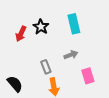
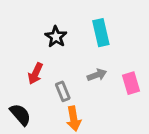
red arrow: (21, 34) -> (35, 74), moved
pink rectangle: (88, 76) -> (131, 83), moved

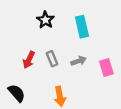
black star: (56, 37) -> (45, 20), moved
gray rectangle: (63, 91) -> (52, 59), moved

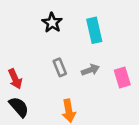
red arrow: (29, 60) -> (15, 79), moved, turned -49

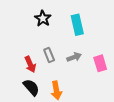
red arrow: (15, 79) -> (30, 64), moved
black semicircle: (19, 107) -> (31, 87), moved

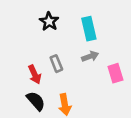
gray arrow: (74, 57) -> (90, 56), moved

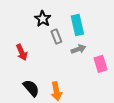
gray rectangle: (56, 64) -> (56, 37), moved
red arrow: (35, 74) -> (22, 52), moved

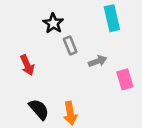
cyan rectangle: (77, 25) -> (112, 18), moved

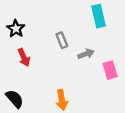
black star: (53, 23) -> (16, 29), moved
black semicircle: (39, 109) -> (15, 99), moved

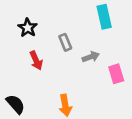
black star: (16, 29) -> (28, 28), moved
red arrow: (24, 57) -> (36, 60), moved

